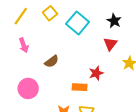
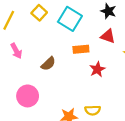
red triangle: (110, 44) -> (108, 36), turned -40
orange rectangle: (80, 87) -> (81, 49), moved

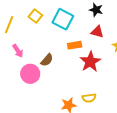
red star: (97, 69) -> (90, 62), size x1.5
pink circle: (28, 96) -> (30, 74), moved

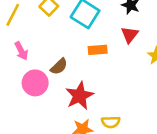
red triangle: (97, 32) -> (130, 35), turned 48
red star: (90, 62) -> (80, 96), moved

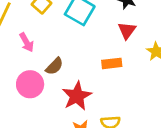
orange rectangle: (98, 50) -> (112, 63), moved
pink arrow: (21, 51) -> (27, 42), moved

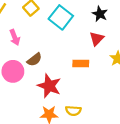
red star: (77, 96) -> (49, 86), turned -30

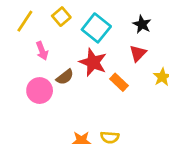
orange rectangle: (81, 64) -> (119, 82), turned 42
red star: (49, 86) -> (93, 62), moved

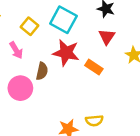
yellow square: (61, 17) -> (30, 26), moved
brown semicircle: (65, 77) -> (42, 71), turned -30

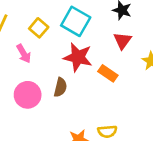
brown semicircle: (42, 71) -> (60, 87), moved

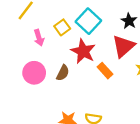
yellow square: (39, 28) -> (62, 27), moved
red triangle: (122, 41) -> (123, 46), size x1.5

